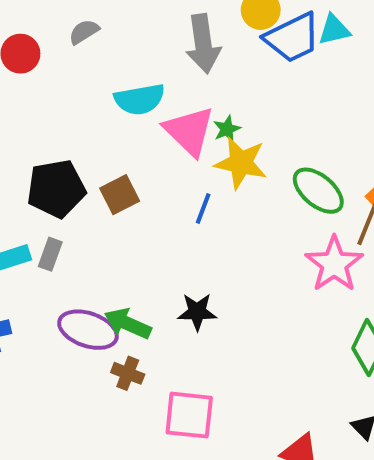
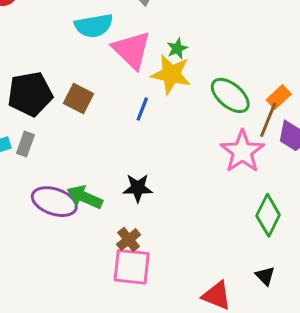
green star: (227, 129) -> (177, 48), moved
brown square: (120, 195) -> (79, 98), turned -36
brown cross: (128, 373) -> (129, 239), moved, turned 30

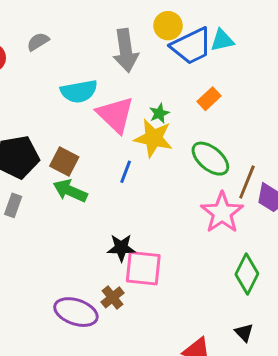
orange rectangle: (279, 97) -> (209, 99), moved
green arrow: (85, 197) -> (70, 191), moved
purple ellipse: (54, 202) -> (76, 312), moved
pink square: (132, 267) -> (143, 268), moved

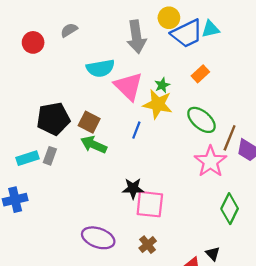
brown cross: (112, 297) -> (148, 245), moved
black triangle: (244, 332) -> (213, 254), moved

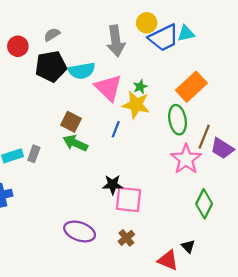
orange rectangle: (200, 74) -> (191, 87), moved, size x1.8
black pentagon: (53, 119) -> (51, 66), moved
green ellipse: (201, 120) -> (178, 120), turned 40

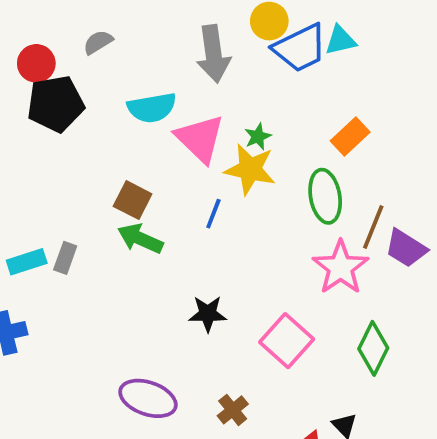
black pentagon: (51, 66) -> (56, 104), moved
orange rectangle: (191, 87) -> (350, 137), size x0.7
pink square: (129, 200) -> (287, 341), moved, turned 36

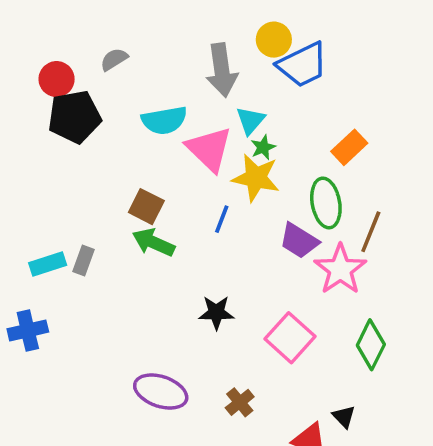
cyan triangle: (341, 40) -> (250, 120), moved, turned -36
purple trapezoid: (406, 248) -> (299, 241), moved

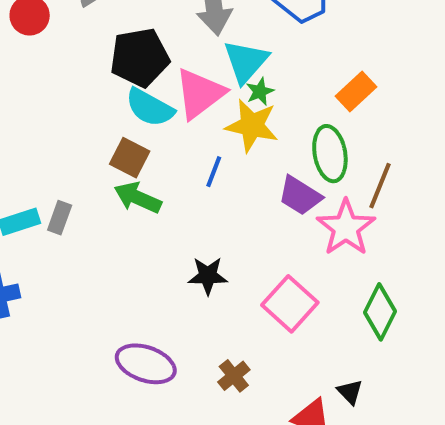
black pentagon: (75, 117) -> (140, 57), moved
cyan semicircle: (164, 120) -> (150, 108), moved, turned 39
cyan triangle: (250, 120) -> (246, 61), size x1.4
pink triangle: (209, 149) -> (200, 94), turned 39

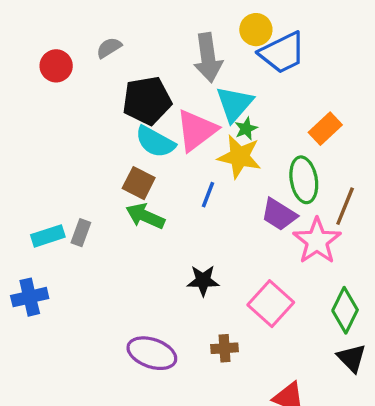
brown cross: (234, 376) -> (225, 348), moved, turned 35
black triangle: (350, 392) -> (352, 358), moved, size x1.4

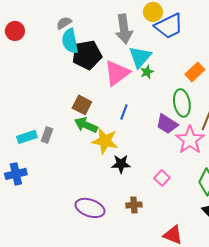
red circle: (56, 66) -> (15, 31), moved
cyan semicircle: (155, 142) -> (70, 41), moved, turned 50
yellow star: (239, 157) -> (105, 141), moved
pink square: (271, 304) -> (162, 178), size x0.6

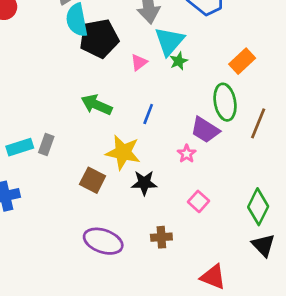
pink triangle: (117, 73) -> (139, 62), size x0.5
brown square: (82, 105) -> (93, 180), moved
green arrow: (86, 125) -> (97, 105), moved
pink star: (190, 140) -> (187, 154), moved, size x0.5

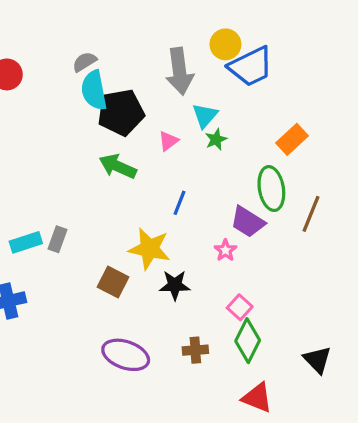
cyan triangle: (169, 41) -> (205, 116), size x0.7
green arrow: (97, 105) -> (118, 166), moved
green diamond: (258, 207) -> (248, 341), moved

